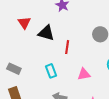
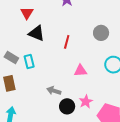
black triangle: (46, 33) -> (37, 33), moved
cyan rectangle: (51, 71) -> (29, 62), moved

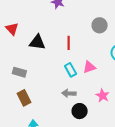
red triangle: (27, 13) -> (12, 29), moved
cyan rectangle: (29, 62) -> (71, 70), moved
black circle: (67, 106) -> (80, 111), moved

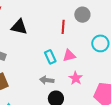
red line: (69, 43) -> (63, 27), moved
pink star: (103, 96) -> (76, 78), moved

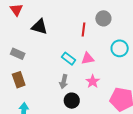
cyan rectangle: (50, 57) -> (69, 59), turned -32
gray arrow: (47, 80) -> (64, 82), turned -88

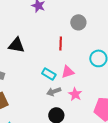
gray circle: (103, 18) -> (78, 22), moved
gray arrow: (64, 82) -> (54, 92), moved, turned 64

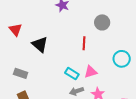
black triangle: (17, 45) -> (40, 44), turned 30

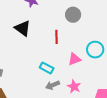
black triangle: (40, 44) -> (23, 28), moved
pink triangle: (91, 72) -> (74, 59), moved

